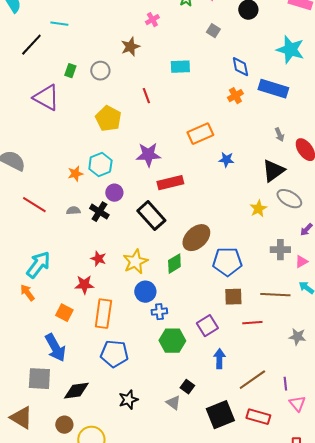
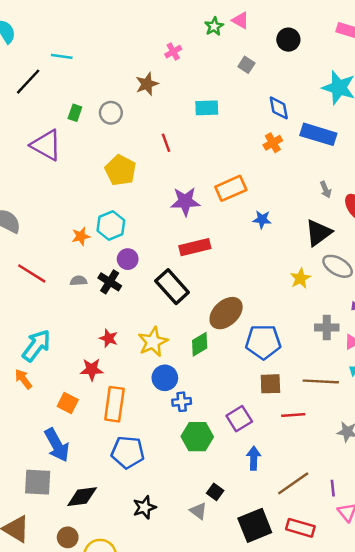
purple star: (148, 155) -> (185, 202), moved

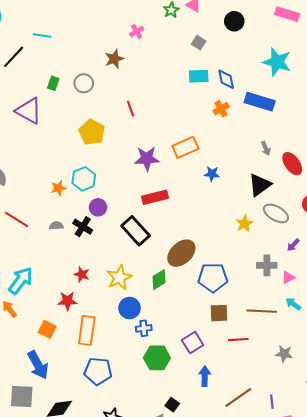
cyan rectangle: (207, 108) -> (199, 76), moved

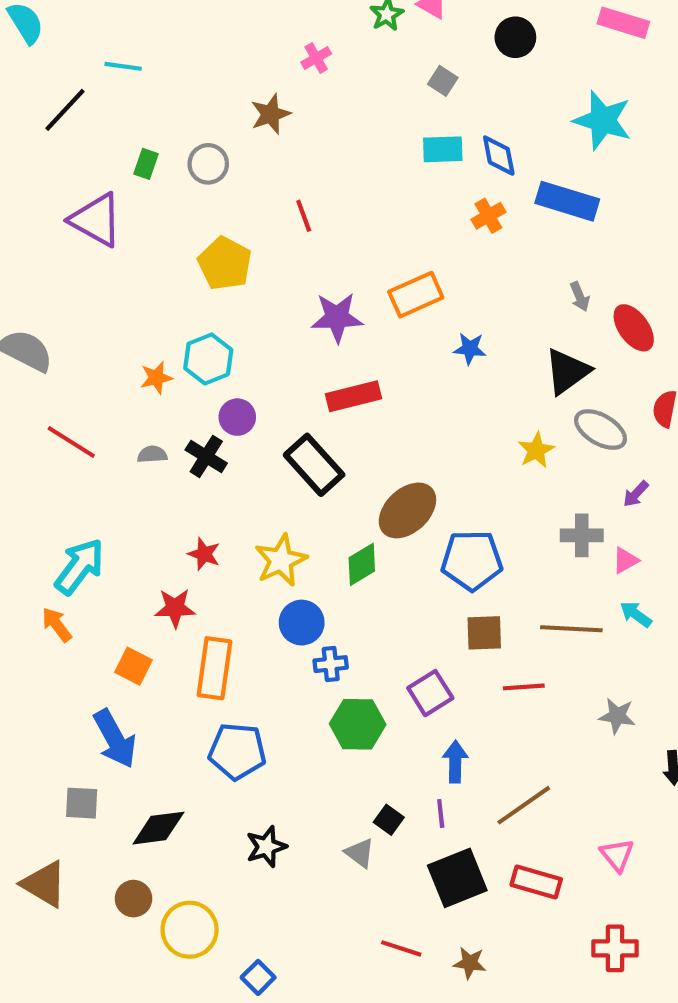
gray square: (22, 396) -> (82, 803), size x0.7
purple line: (272, 402) -> (441, 813), moved

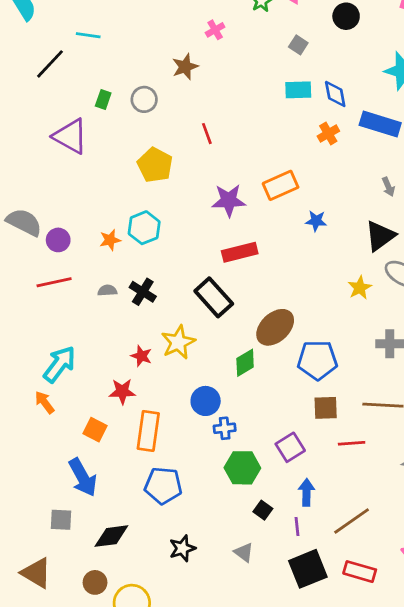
purple circle: (237, 417) -> (58, 240), moved
red line: (71, 442) -> (54, 282), turned -44
yellow star: (281, 560) -> (178, 342), moved
black square: (389, 820) -> (263, 510), moved

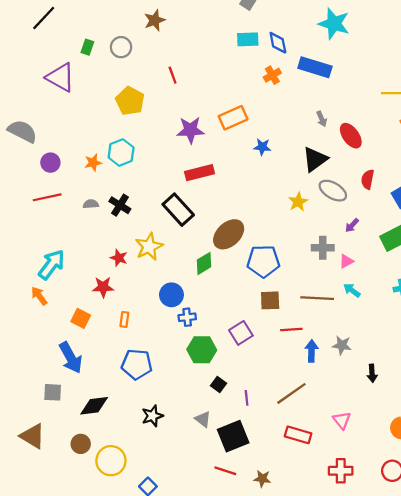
gray semicircle: (24, 222) -> (22, 131), moved
orange rectangle: (148, 431) -> (124, 319), size x0.5
blue arrow: (307, 492) -> (312, 351), moved
black square: (308, 569) -> (233, 436), moved

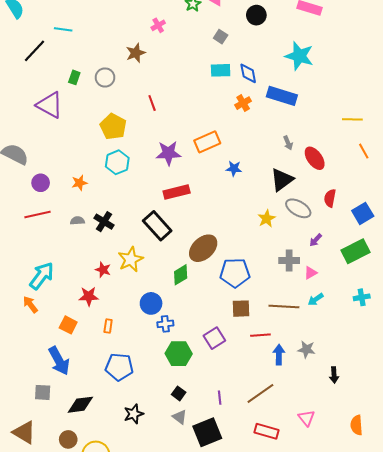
cyan hexagon: (121, 152) -> (117, 162), moved
cyan arrow: (352, 290) -> (316, 299), turned -70
black square: (219, 384) -> (179, 393), moved

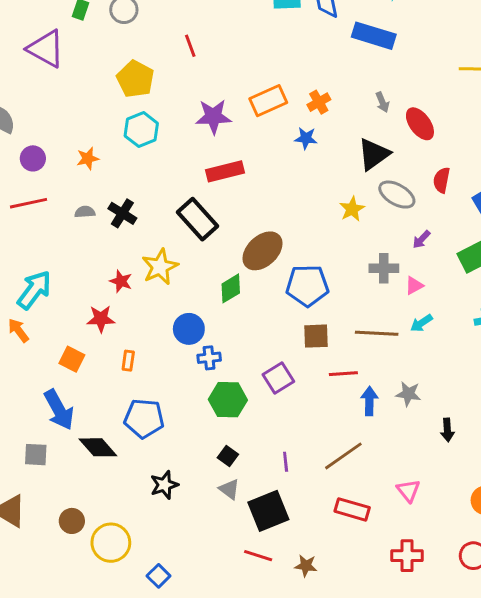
orange cross: (243, 103) -> (319, 102), moved
black diamond: (80, 405) -> (98, 447), moved, turned 56

